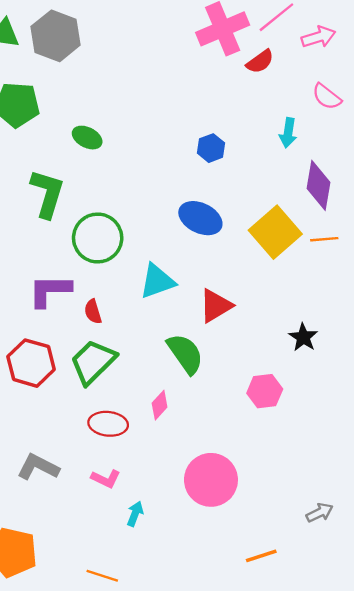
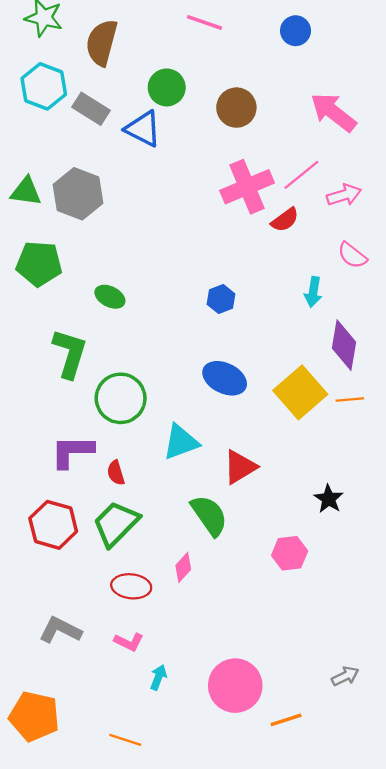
blue hexagon: (211, 148) -> (221, 299), moved
pink circle: (211, 480) -> (235, 686), moved

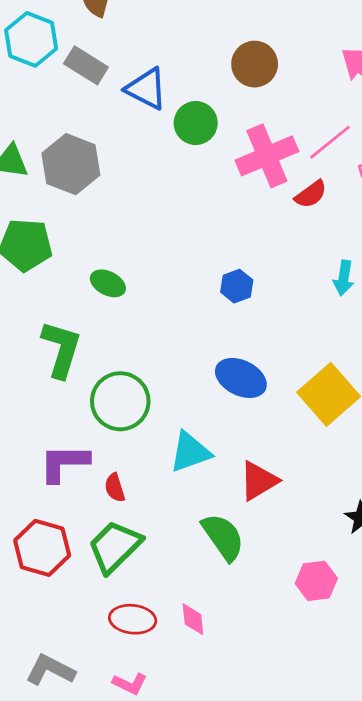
green circle: (167, 87) -> (196, 123), moved
pink diamond: (183, 567) -> (193, 619), moved, turned -48

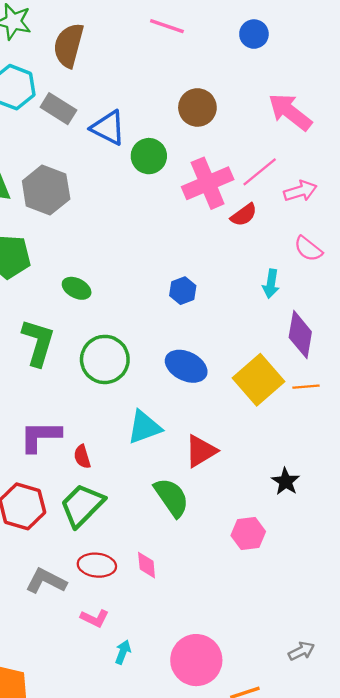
green circle: (120, 401) -> (105, 359), moved
gray L-shape: (50, 670) -> (46, 581), moved

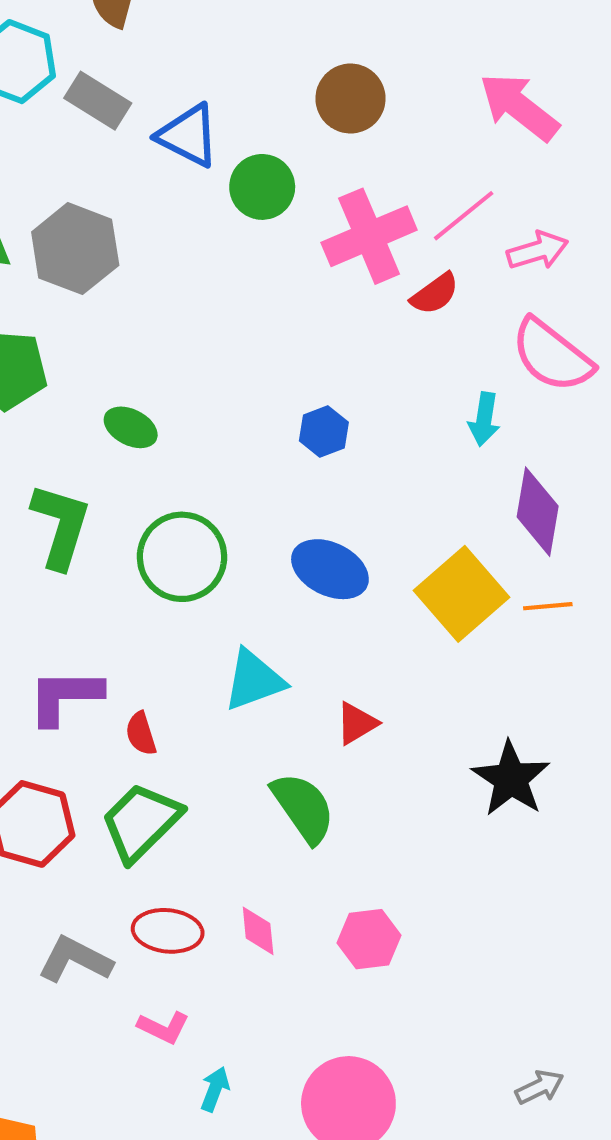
pink semicircle: (308, 249) -> (552, 355), size x1.6
red triangle: (201, 451) -> (357, 723), size x0.7
black star: (286, 482) -> (511, 779), size x1.5
pink hexagon: (248, 533) -> (369, 939), moved

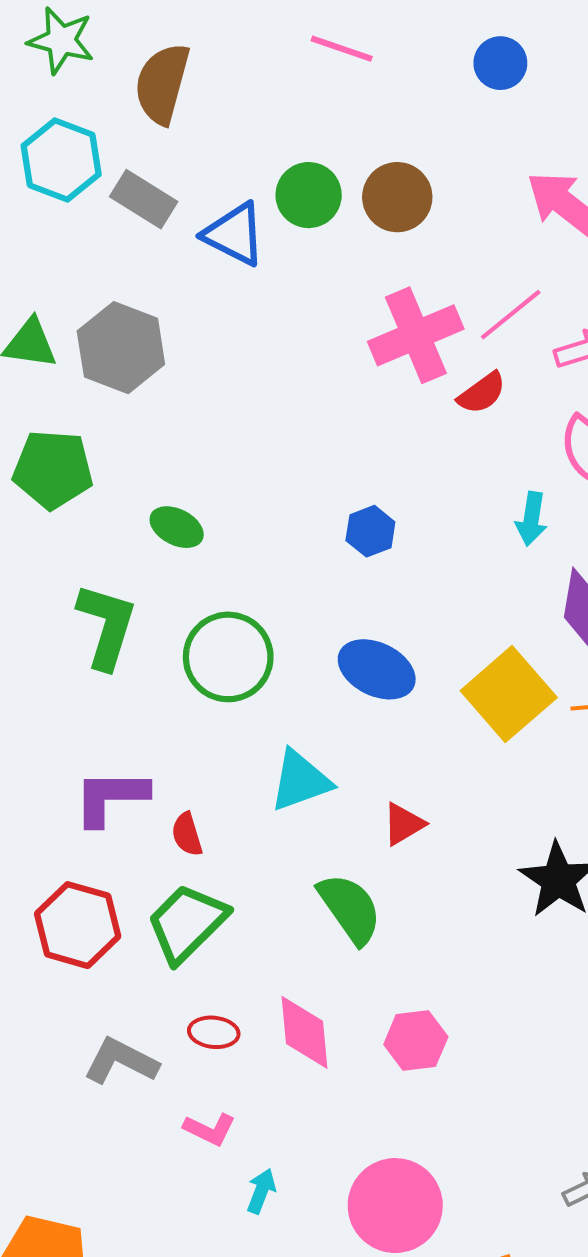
green circle: (262, 187) -> (309, 195), moved
red ellipse: (168, 931) -> (214, 1032), size x0.7
pink diamond: (258, 931) -> (304, 1032), size x1.5

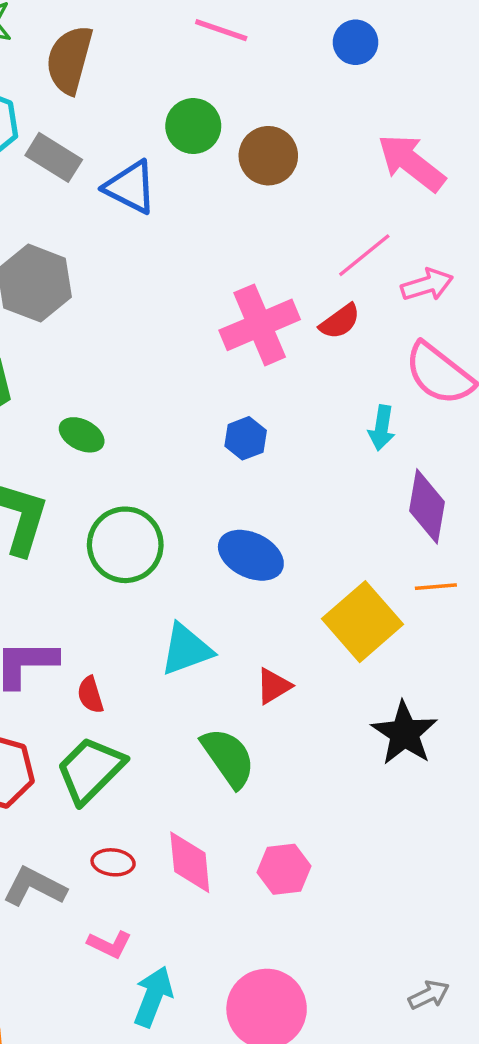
green circle: (309, 195) -> (193, 126), moved
pink cross: (416, 335) -> (260, 325), moved
yellow square: (509, 694) -> (363, 622), moved
cyan arrow: (261, 1191) -> (153, 997), size x1.6

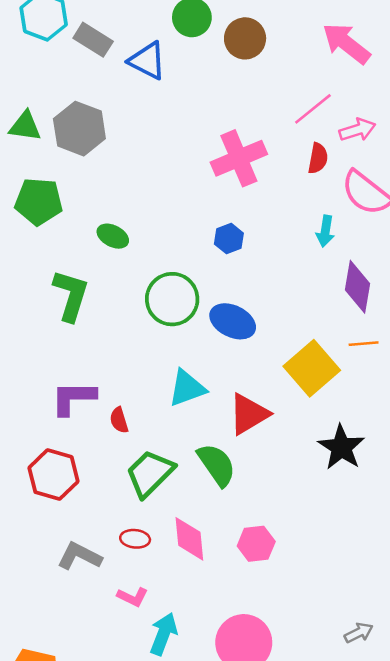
red semicircle: (340, 321) -> (318, 158), moved, turned -44
green circle: (125, 545) -> (172, 299), moved
red triangle: (274, 686) -> (249, 414), size x1.6
green trapezoid: (90, 770) -> (150, 473), moved

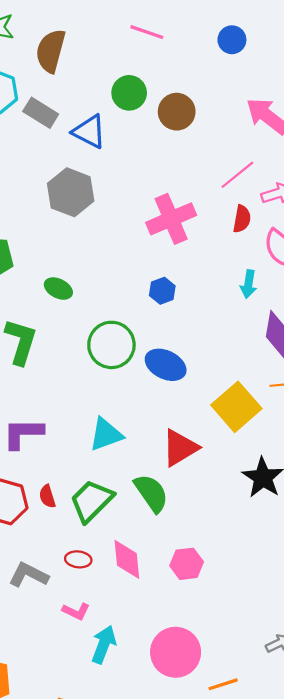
gray hexagon: (79, 129) -> (71, 192), moved
cyan triangle: (187, 388) -> (106, 434), moved
red semicircle: (119, 420) -> (47, 496), moved

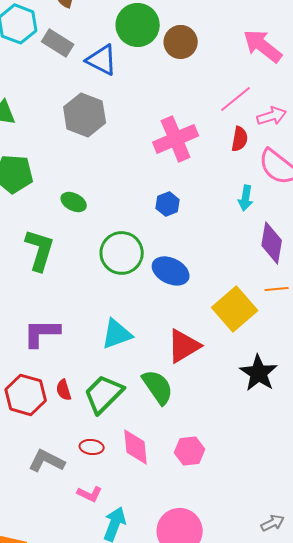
green circle: (129, 93) -> (138, 25), size x1.4

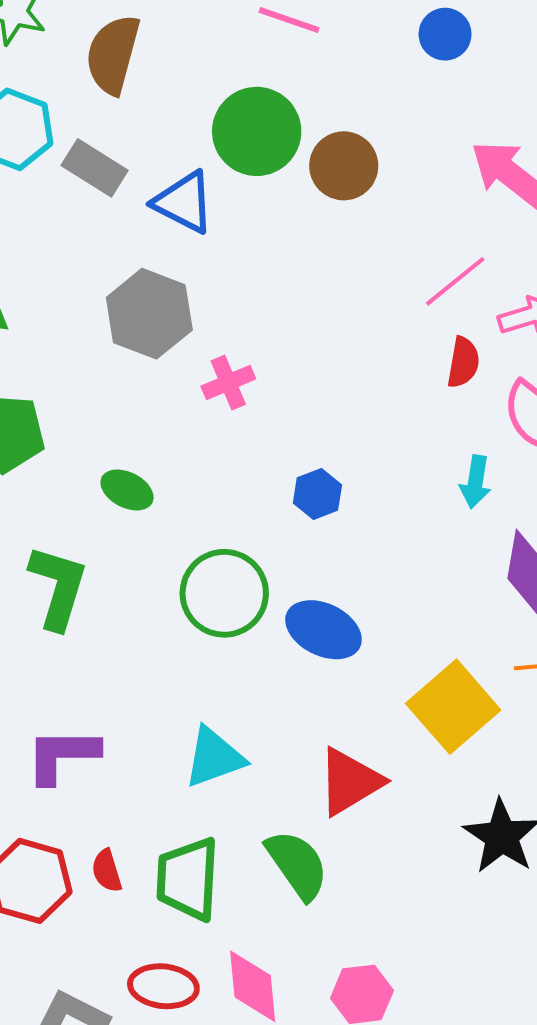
pink cross: (176, 139) -> (228, 383), moved, size x0.6
green trapezoid: (104, 394) -> (188, 879), turned -42
red ellipse: (92, 447) -> (163, 986), size x1.4

